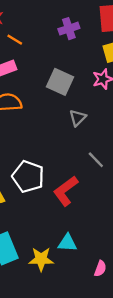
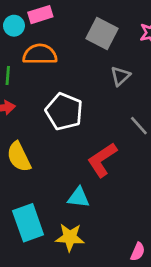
white pentagon: (28, 177) -> (64, 112), moved
cyan triangle: (67, 243) -> (79, 197), moved

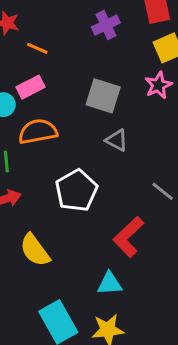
gray triangle: (120, 76) -> (117, 140), moved, turned -40
white pentagon: (64, 112) -> (76, 191), turned 30

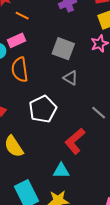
orange semicircle: (38, 131) -> (20, 70), turned -90

